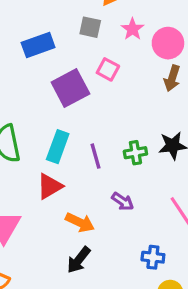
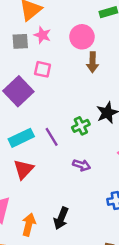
pink star: (132, 29) -> (42, 35), moved
cyan rectangle: (58, 147) -> (21, 138), turned 60
orange arrow: (80, 222) -> (29, 225), moved, turned -85

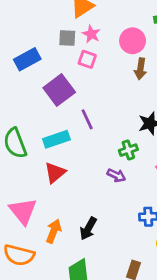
pink square: (43, 69) -> (87, 59), moved
green cross: (81, 126) -> (128, 150), moved
purple line: (52, 137) -> (87, 119), moved

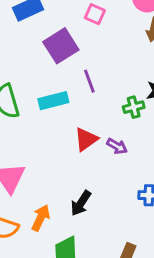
green cross: (128, 150) -> (134, 107), moved
red triangle: (55, 173) -> (86, 139), moved
orange arrow: (54, 231) -> (41, 218), moved

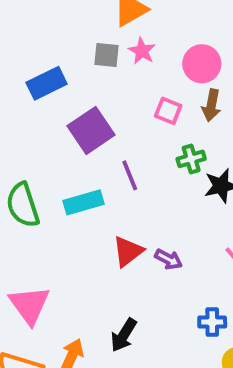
pink square: (95, 14) -> (168, 111), moved
green cross: (134, 107) -> (191, 159), moved

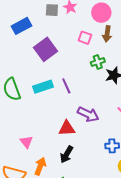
purple line: (130, 175) -> (66, 86), moved
red triangle: (128, 251) -> (67, 128), moved, turned 36
purple arrow: (168, 259) -> (88, 114), size x1.5
pink triangle: (29, 305) -> (26, 142), moved, size x0.6

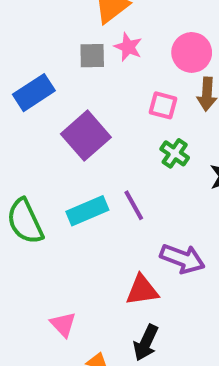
green cross: (98, 62) -> (175, 153), moved, turned -32

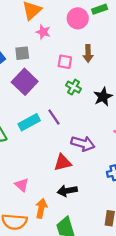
pink circle: (192, 52) -> (78, 18), moved
gray square: (92, 56) -> (22, 53), moved
black arrow: (146, 343) -> (67, 191), turned 60

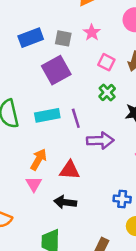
pink star: (43, 32) -> (92, 32), moved
purple arrow: (83, 144) -> (100, 141), moved, turned -35
pink triangle: (22, 185) -> (34, 184), moved
orange arrow: (41, 208) -> (39, 159), moved

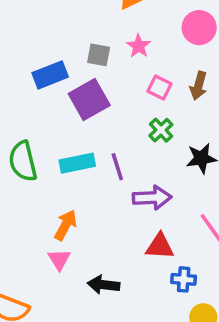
blue rectangle: (31, 38) -> (50, 75), moved
red triangle: (70, 170) -> (160, 246), moved

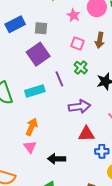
pink star: (139, 46) -> (74, 15), moved
blue rectangle: (50, 75) -> (15, 24), moved
purple line: (117, 167) -> (59, 79), moved

